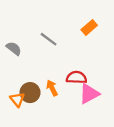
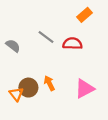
orange rectangle: (89, 28) -> (85, 15), moved
red semicircle: (76, 77) -> (72, 44), moved

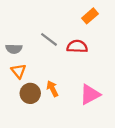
gray semicircle: (13, 46) -> (14, 49), turned 144
orange triangle: (16, 94) -> (19, 71), moved

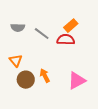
orange rectangle: (90, 16) -> (71, 26), moved
gray semicircle: (14, 49) -> (18, 28), moved

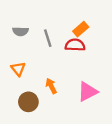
gray line: (42, 34) -> (48, 38), turned 35
brown circle: (26, 80) -> (28, 102), moved

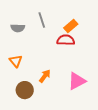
gray line: (48, 38) -> (42, 20), moved
orange arrow: (51, 86) -> (45, 76), turned 64

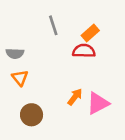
gray semicircle: (18, 28) -> (15, 53), moved
orange arrow: (45, 76) -> (75, 97), moved

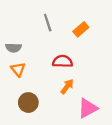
red semicircle: (84, 51) -> (63, 61), moved
pink triangle: (98, 103) -> (88, 108), moved

